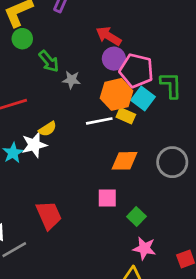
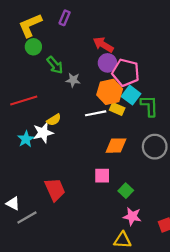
green L-shape: (171, 85) -> (149, 106), moved

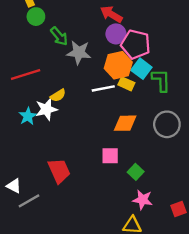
gray star: (73, 80) -> (79, 52), size x1.5

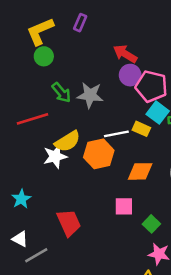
green arrow: (59, 36) -> (61, 93), moved
orange hexagon: (118, 65) -> (99, 154), moved
yellow semicircle: (58, 95) -> (68, 141), size x1.5
cyan star: (28, 116) -> (21, 199), moved

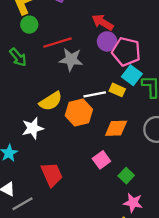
green arrow: (61, 93) -> (18, 57), moved
red line: (33, 119) -> (57, 43), moved
white star: (55, 156) -> (33, 128), moved
pink square: (124, 206) -> (101, 160), turned -36

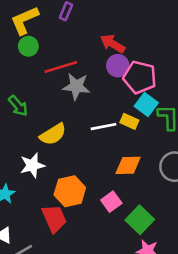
green arrow: (18, 57) -> (18, 106), moved
orange hexagon: (79, 112) -> (70, 191), moved
green square: (126, 176) -> (140, 220), size x1.5

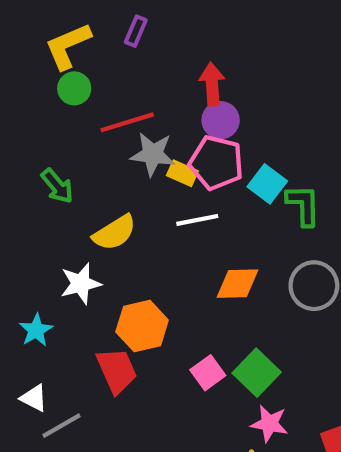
red arrow: (113, 44) -> (212, 84), turned 55
pink pentagon: (140, 77) -> (216, 163), moved
yellow rectangle: (129, 121) -> (182, 173), moved
pink square: (111, 202) -> (208, 373), moved

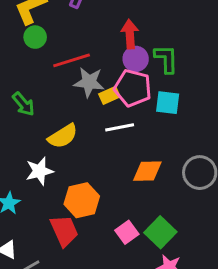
yellow rectangle: (182, 173) -> (109, 95), turned -48
cyan square: (267, 184) -> (168, 103), turned -30
green L-shape: (303, 205) -> (166, 59), moved

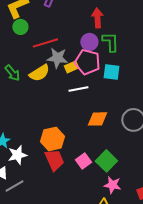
red arrow: (130, 34) -> (97, 18), moved
yellow semicircle: (63, 136) -> (39, 73), moved
white star: (39, 171) -> (17, 155), moved
red trapezoid: (64, 231) -> (54, 160), moved

